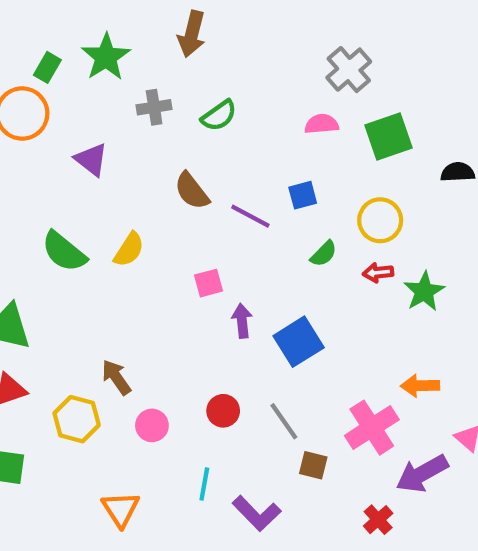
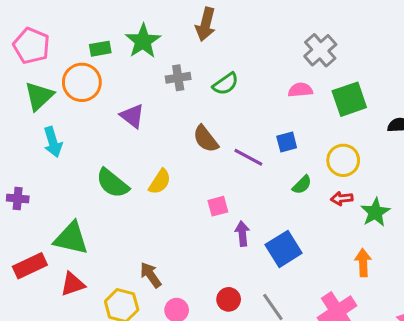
green rectangle: (47, 67) -> (100, 49), turned 50
orange arrow: (420, 386) -> (363, 263), moved, turned 88

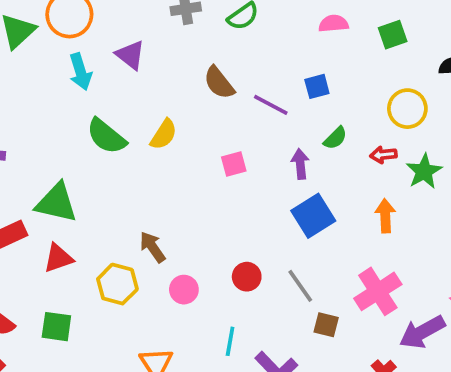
green square: (349, 99) -> (393, 35), size x0.7
cyan arrow: (53, 142) -> (80, 72), moved
yellow circle: (343, 160) -> (407, 109), moved
purple arrow: (242, 234) -> (300, 164), moved
orange arrow: (363, 263) -> (385, 216), moved

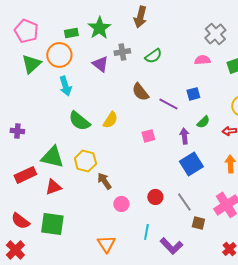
purple triangle: (130, 55) -> (100, 64), moved
yellow hexagon: (117, 284) -> (85, 161), moved
green square: (56, 327) -> (52, 224), size x1.4

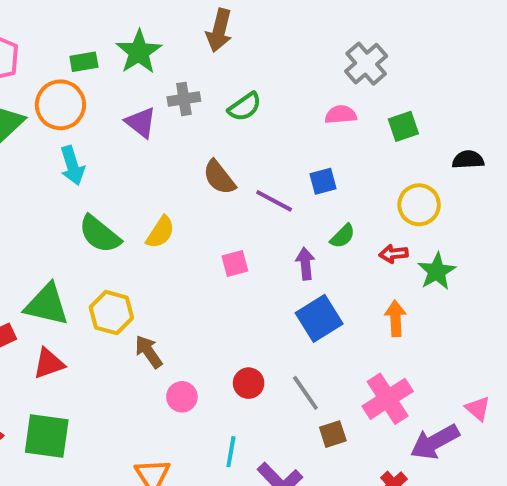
brown square: (198, 223) -> (333, 434), turned -32

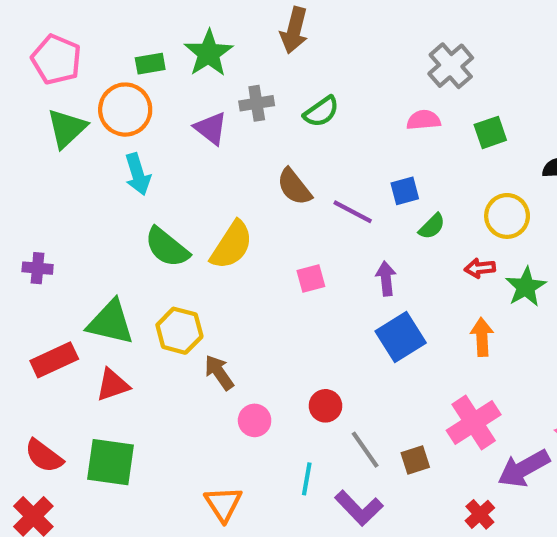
yellow semicircle: (160, 232) -> (232, 245), size x1.4
green semicircle: (343, 236) -> (432, 226), moved
gray line: (305, 393) -> (365, 450), moved

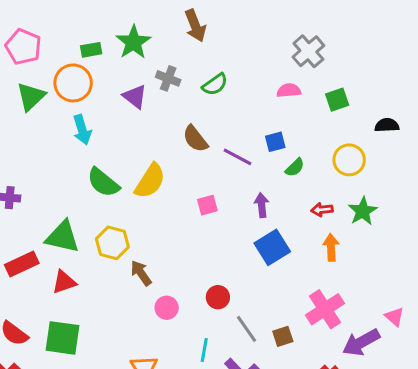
brown arrow: (294, 30) -> (195, 26), turned -36
gray cross: (257, 103) -> (168, 78), turned 30
red arrow: (480, 268) -> (322, 210), moved

